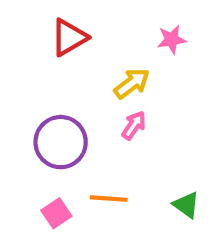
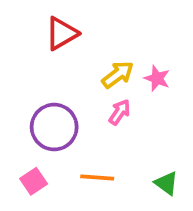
pink star: (172, 40) -> (157, 78), moved, turned 30
pink square: (56, 213) -> (34, 181), moved

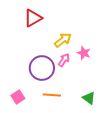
pink star: (157, 78) -> (84, 53), moved
purple circle: (54, 127) -> (42, 68), moved

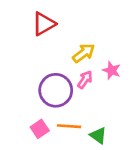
pink square: (18, 97) -> (40, 129), moved
green triangle: (89, 98) -> (98, 136), moved

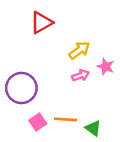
pink arrow: (85, 80) -> (81, 75), turned 36
purple circle: (56, 90) -> (21, 88), moved

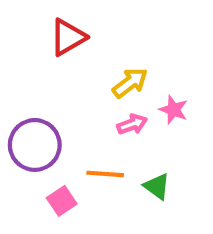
orange line: (65, 119) -> (105, 174), moved
green triangle: (93, 128) -> (157, 186), moved

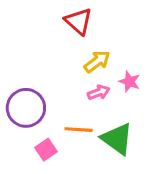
red triangle: (68, 37) -> (79, 21), moved, turned -48
green triangle: (157, 186) -> (117, 139), size x1.6

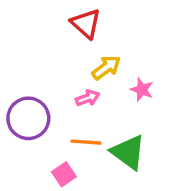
pink arrow: (99, 92) -> (88, 98), moved
pink square: (46, 150) -> (64, 174), moved

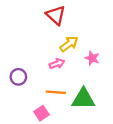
purple circle: (28, 118) -> (18, 77), size x0.6
green triangle: (128, 152) -> (83, 99), turned -35

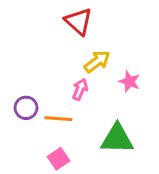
pink arrow: (57, 64) -> (80, 89), turned -48
orange line: (56, 92) -> (58, 119), moved

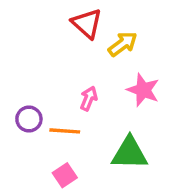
yellow arrow: (97, 62) -> (123, 44), moved
pink star: (129, 82) -> (143, 90), size x1.4

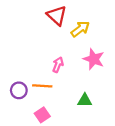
purple circle: (29, 119) -> (19, 90), moved
green triangle: (130, 153) -> (85, 100), size x0.6

